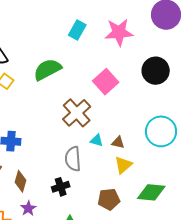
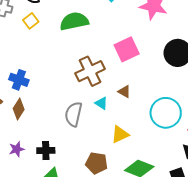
brown triangle: (118, 142) -> (124, 91), moved
brown diamond: (21, 181) -> (19, 109), moved
black cross: (61, 187) -> (46, 151), moved

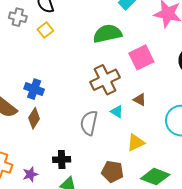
green semicircle: (74, 21) -> (107, 34), moved
purple star: (17, 149) -> (30, 174), moved

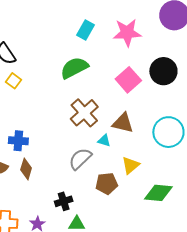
pink square: (141, 57) -> (128, 80), moved
brown triangle: (140, 100) -> (123, 123), size x1.6
gray semicircle: (89, 123) -> (80, 159), turned 50
brown pentagon: (112, 172) -> (107, 184), moved

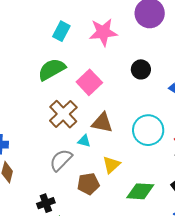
black circle: (163, 71) -> (141, 69), size x0.7
pink square: (128, 80) -> (89, 82), moved

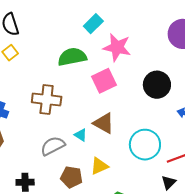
pink star: (103, 32) -> (117, 47), moved
black circle: (141, 69) -> (157, 85), size x1.4
brown cross: (63, 114) -> (47, 100), moved, turned 32

